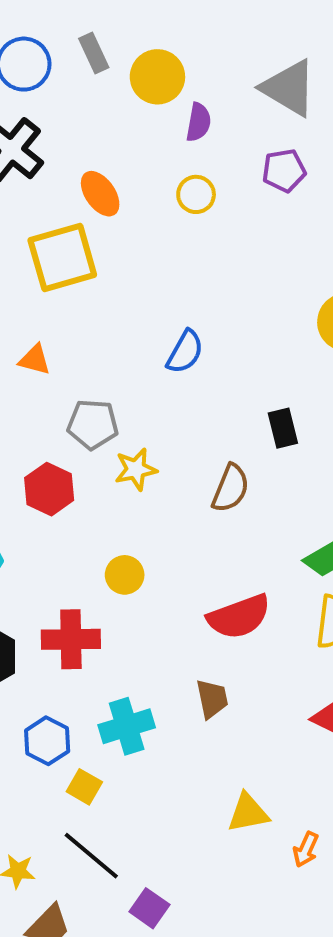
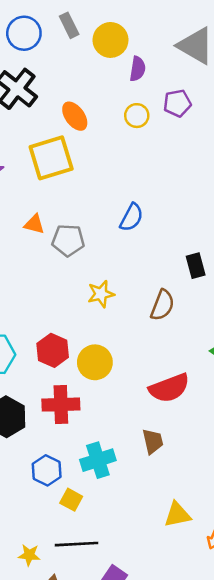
purple pentagon: (284, 171) -> (177, 103), moved
gray pentagon: (93, 424) -> (68, 240), moved
red hexagon: (49, 489) -> (53, 350), moved
yellow circle: (125, 575) -> (95, 362), size x1.4
black line: (91, 856) -> (76, 544), turned -42

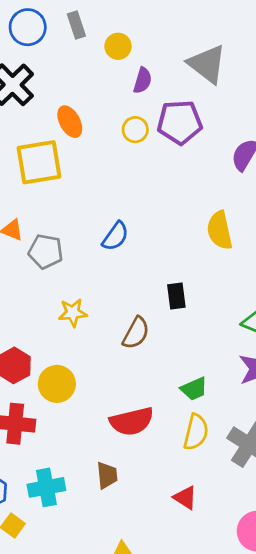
yellow circle: (111, 40) -> (118, 46), size x0.7
purple pentagon: (177, 103) -> (180, 122), size x1.5

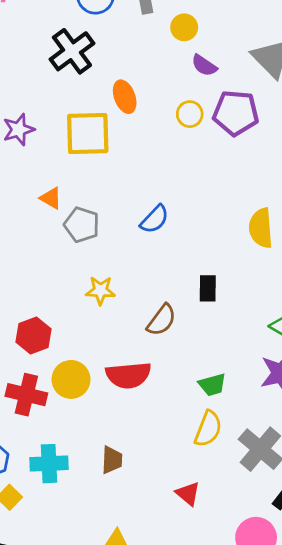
purple semicircle: (143, 80) -> (204, 65), turned 100
yellow circle: (57, 384) -> (71, 379), moved
red semicircle: (132, 421) -> (128, 375), moved

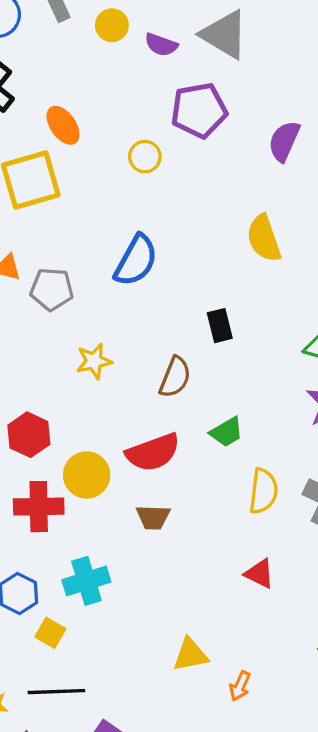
purple semicircle: (204, 65) -> (161, 45), moved
yellow circle: (190, 114) -> (145, 157), moved
blue semicircle: (155, 219) -> (136, 260), size x1.4
green trapezoid: (212, 385) -> (227, 432), moved
brown trapezoid: (112, 460) -> (153, 517), moved, turned 104

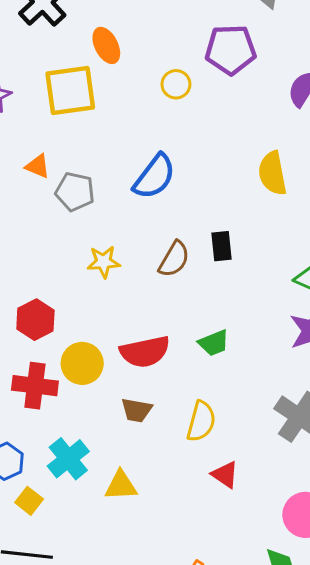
brown semicircle: (175, 377) -> (174, 259), moved
yellow semicircle: (263, 491) -> (201, 421), moved
cyan cross: (86, 581) -> (68, 459), turned -30
yellow triangle: (191, 655) -> (121, 486), moved

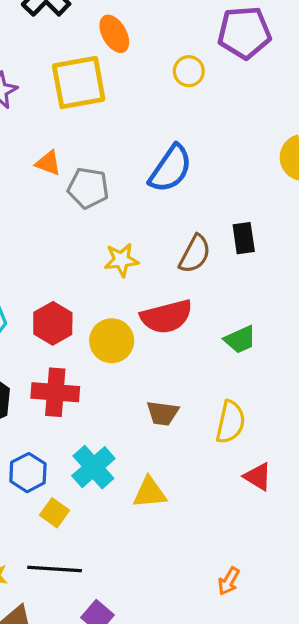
red semicircle: (145, 352) -> (166, 317), moved
yellow circle: (82, 363) -> (112, 341), moved

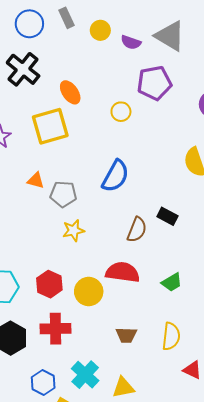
black rectangle: (244, 238) -> (167, 216), turned -48
yellow star: (121, 260) -> (73, 230), moved
red semicircle: (166, 317) -> (123, 272), turned -152

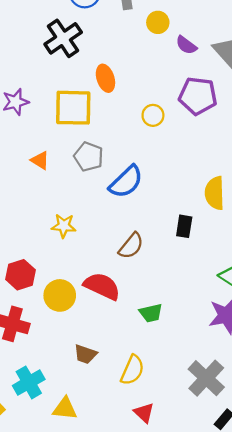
gray pentagon: (63, 194) -> (89, 157), moved
black rectangle: (167, 216) -> (184, 226), moved, turned 54

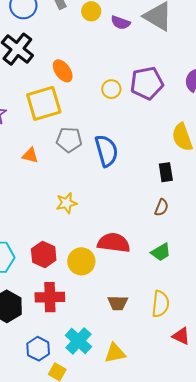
purple pentagon: (198, 96) -> (147, 83), moved
blue semicircle: (126, 182) -> (106, 151), turned -44
brown semicircle: (131, 246) -> (162, 207), moved, size x0.7

